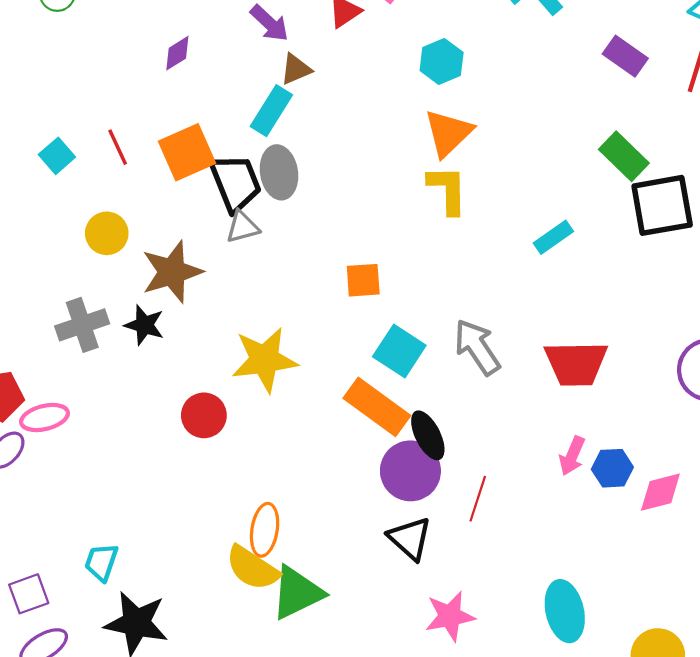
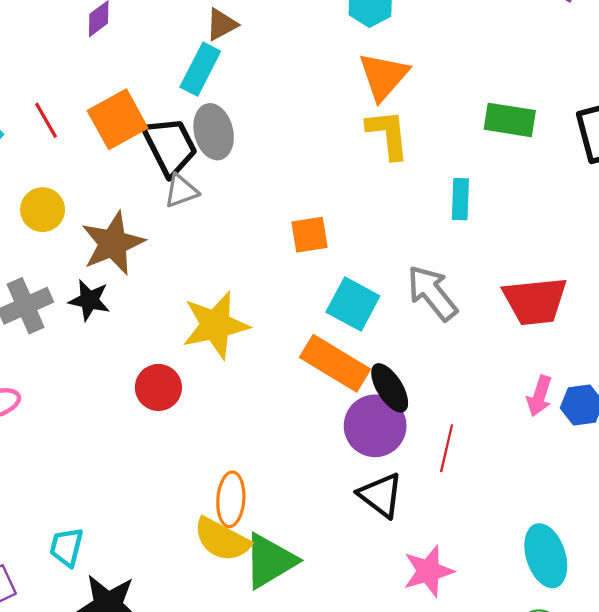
green rectangle: (624, 156) -> (510, 120), moved, turned -30
cyan rectangle: (553, 237) -> (460, 199), moved, turned -48

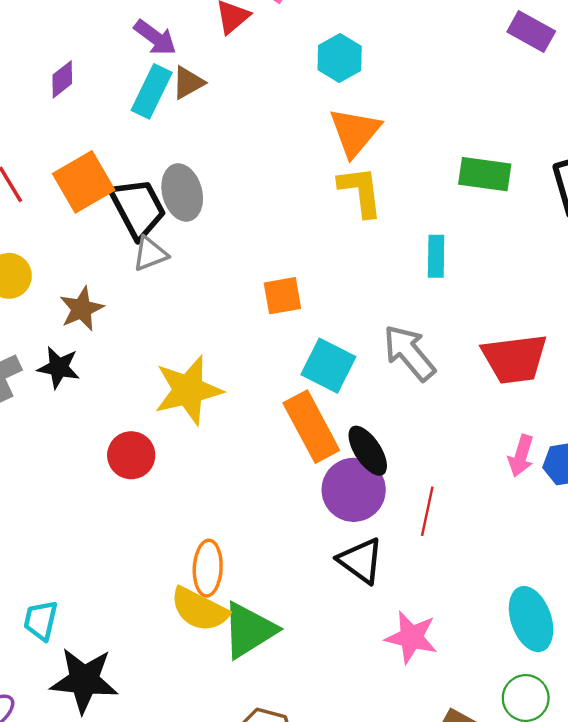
cyan rectangle: (200, 69) -> (152, 91), moved
brown star: (113, 243) -> (82, 309), size x0.7
orange rectangle: (335, 363) -> (311, 427), turned 32
pink star: (428, 571) -> (411, 637), turned 30

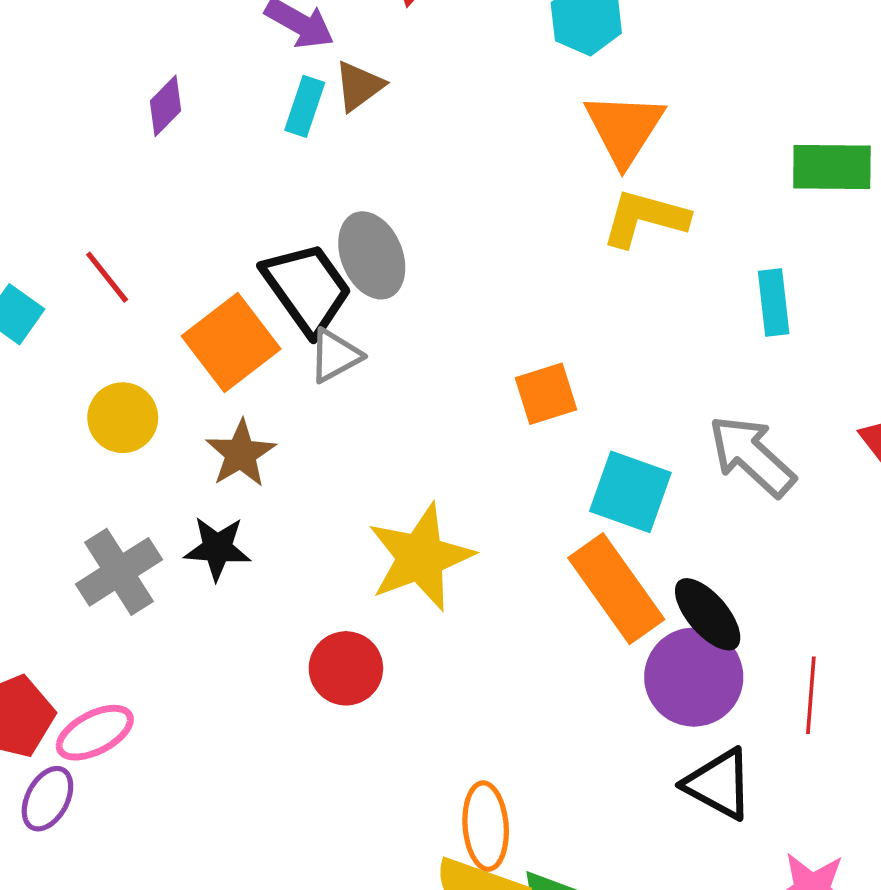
cyan rectangle: (152, 91) -> (305, 106), size x0.7
orange square: (84, 182) -> (231, 343), moved
yellow L-shape: (360, 191) -> (645, 218), turned -60

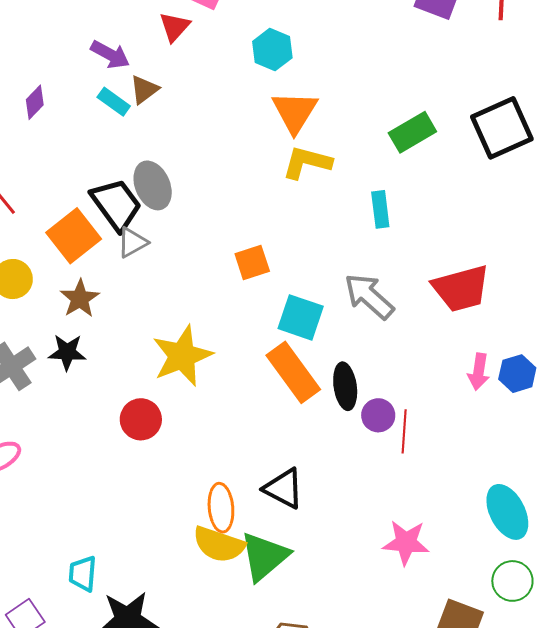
cyan rectangle: (305, 106) -> (114, 102), turned -72
green rectangle: (832, 167) -> (412, 132), turned -30
black ellipse: (708, 614) -> (345, 386), turned 33
purple circle: (694, 677) -> (378, 415), moved, size x0.6
black triangle: (719, 784) -> (284, 488), moved

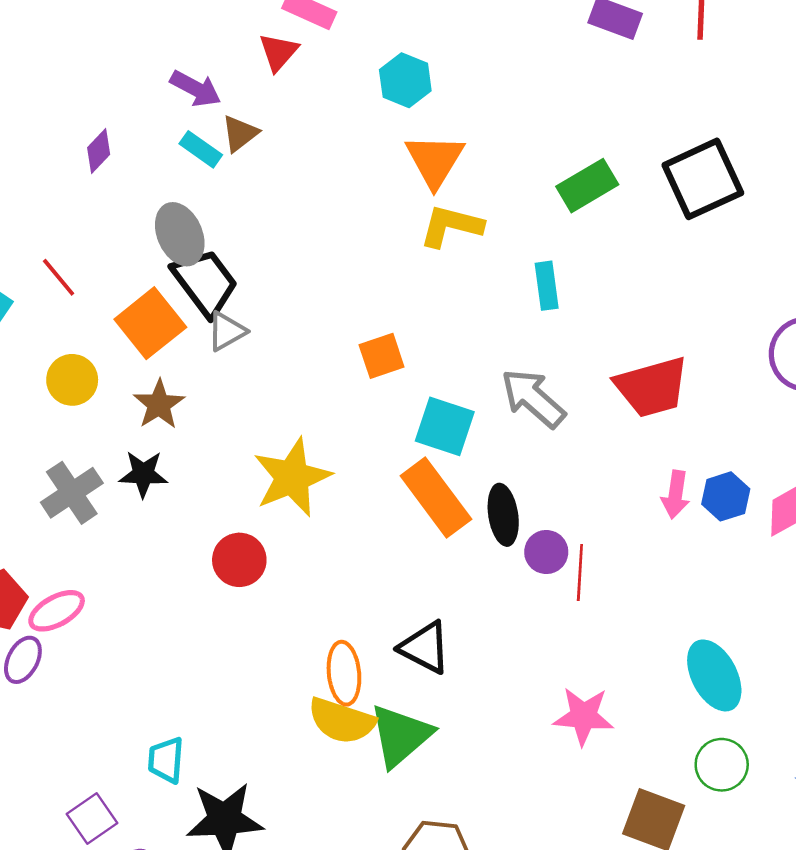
gray ellipse: (153, 185) -> (180, 234), moved

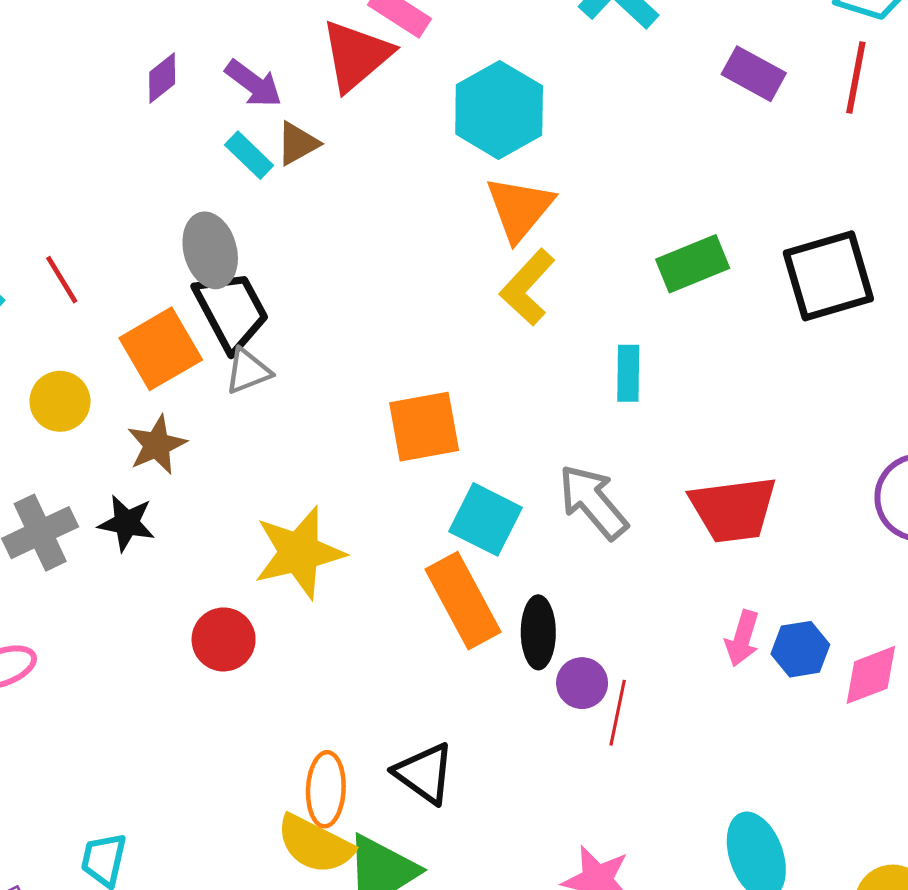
red triangle: (278, 52) -> (356, 55), size x1.6
cyan hexagon: (405, 80) -> (499, 110), size x1.5
purple diamond: (99, 151) -> (162, 78), moved
yellow L-shape: (451, 226) -> (527, 287), turned -70
orange square: (382, 356) -> (424, 427), size x1.4

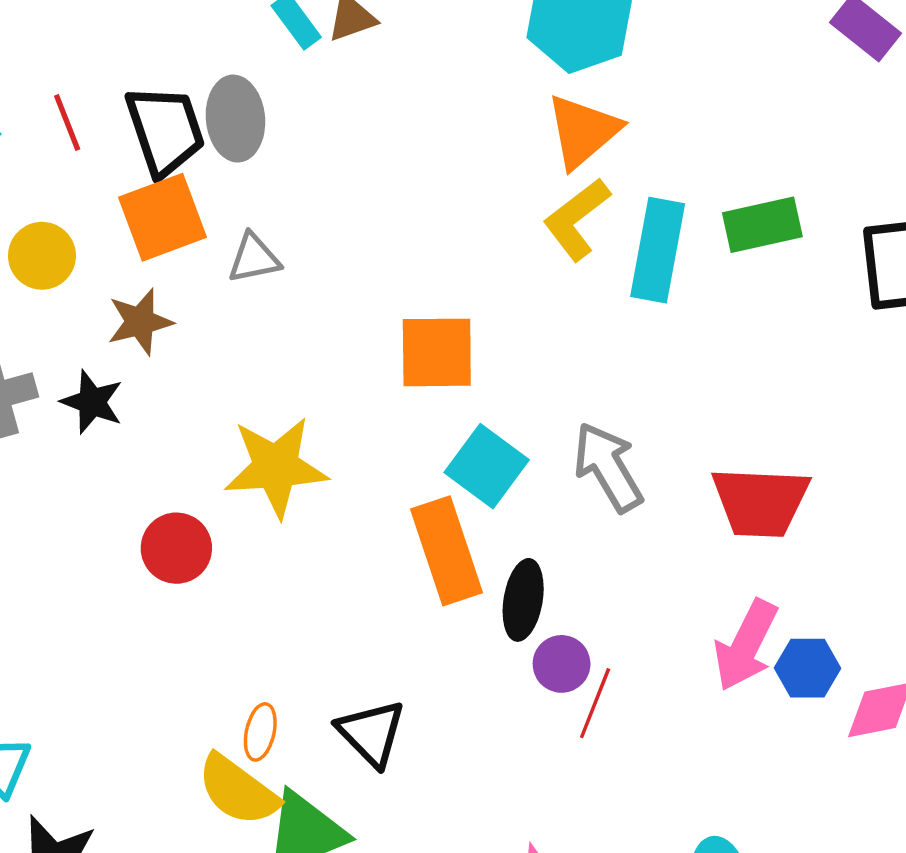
black trapezoid: (231, 311) -> (165, 130), moved
cyan rectangle: (628, 373) -> (658, 250), moved, size x1.6
pink arrow: (742, 638) -> (746, 645), size x1.5
orange ellipse: (326, 789) -> (260, 732), size x0.7

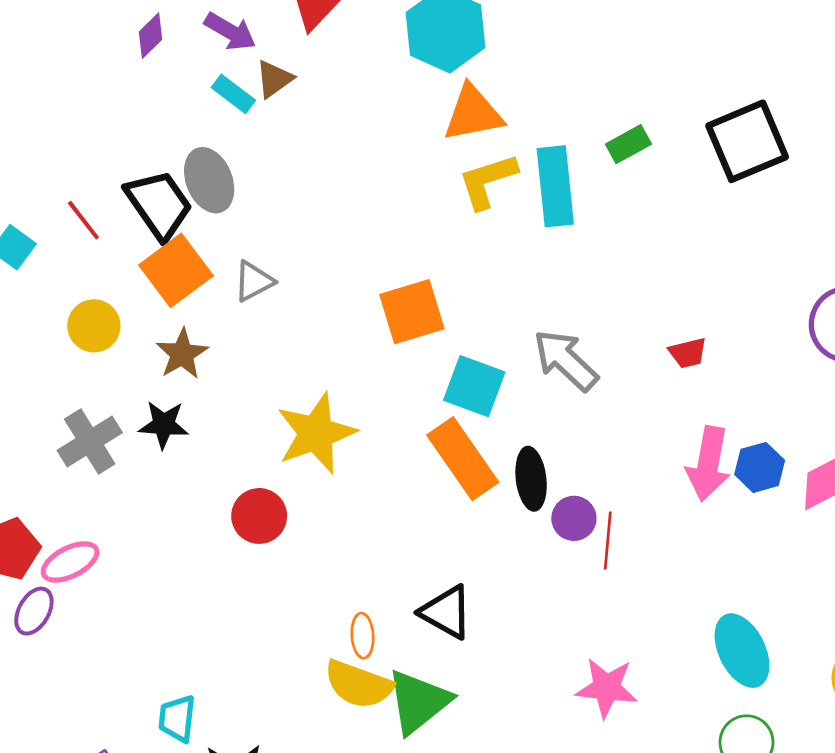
orange triangle: (583, 131) -> (473, 113), turned 46
yellow L-shape: (577, 219) -> (488, 181), turned 36
green rectangle: (762, 225) -> (628, 144), size x0.7
red trapezoid: (760, 502) -> (688, 353), size x0.5

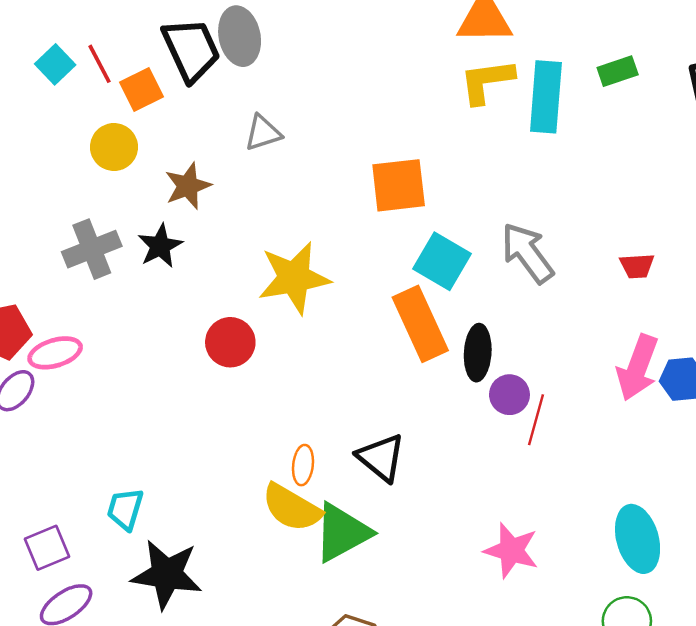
red line: (83, 220) -> (100, 64), moved
orange square: (176, 270) -> (142, 90), moved, size x0.7
black star: (164, 425) -> (160, 246), turned 30

